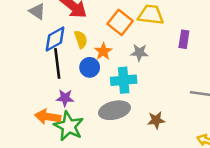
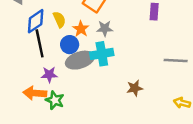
gray star: (139, 53) -> (105, 28), moved
gray ellipse: (114, 110) -> (80, 60), moved
green star: (69, 126) -> (55, 100), size x0.7

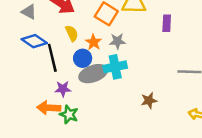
blue diamond: (36, 21) -> (34, 41), moved, turned 70

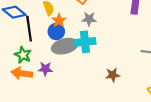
orange star: (93, 42) -> (59, 21), moved
purple star: (63, 89) -> (45, 69), moved
green star: (69, 114) -> (23, 55), moved

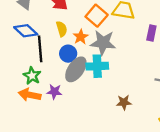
gray star: (89, 19) -> (103, 43), size x1.6
orange star: (59, 21) -> (81, 37), moved
gray ellipse: (65, 46) -> (76, 69), turned -45

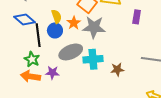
blue circle: (68, 54) -> (55, 30), moved
cyan cross: (97, 66) -> (93, 59), moved
gray ellipse: (76, 69) -> (71, 52), turned 35
brown star: (124, 102) -> (117, 69), moved

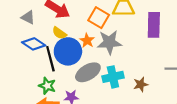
yellow semicircle: (57, 16) -> (59, 33), moved, turned 152
purple rectangle: (137, 17) -> (154, 25), size x1.6
blue circle: (55, 30) -> (68, 51), size x1.6

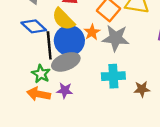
yellow semicircle: (59, 33) -> (63, 19), size x1.5
gray ellipse: (88, 72) -> (66, 62), moved

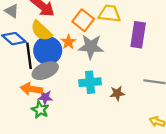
green star: (41, 74) -> (40, 110), moved
orange arrow: (39, 94) -> (31, 89), moved

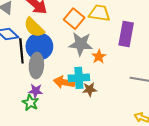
orange star: (68, 42) -> (99, 57), moved
gray ellipse: (45, 71) -> (36, 66), turned -65
orange arrow: (31, 89) -> (64, 82), moved
brown star: (117, 93) -> (90, 89), moved

